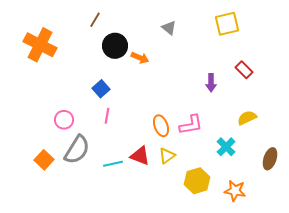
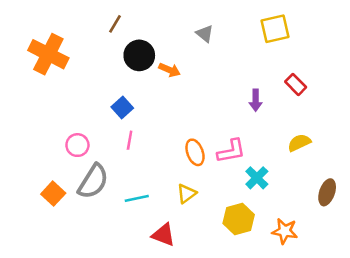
cyan cross: (226, 147) -> (257, 178), moved
red triangle: (140, 156) -> (163, 235), moved
yellow triangle: (167, 156) -> (187, 194), moved

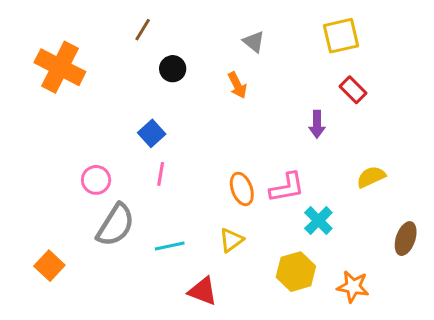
black circle: (139, 55) -> (173, 69), size x0.7
orange arrow: (170, 70) -> (237, 85), moved, turned 40
red rectangle: (296, 84) -> (353, 90), moved
orange square: (53, 194) -> (49, 266), moved

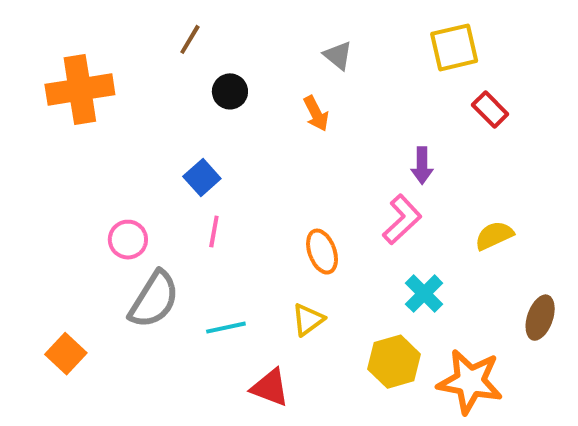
orange cross: (60, 67) -> (80, 89), turned -36
red rectangle: (353, 90) -> (490, 109), moved
pink L-shape: (287, 187) -> (402, 220), moved, turned -33
orange star: (353, 287) -> (470, 382), size x1.5

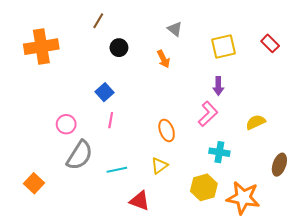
yellow square: (454, 47) -> (224, 47), moved
red rectangle: (490, 109) -> (270, 43), moved
cyan cross: (424, 294) -> (219, 152), turned -36

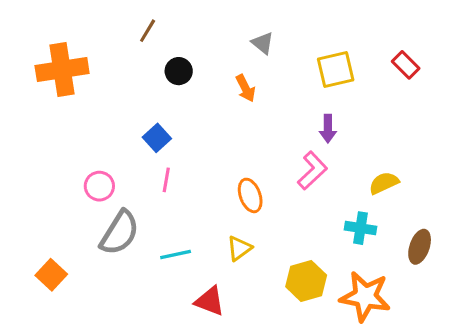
cyan cross: (219, 152) -> (361, 228), moved

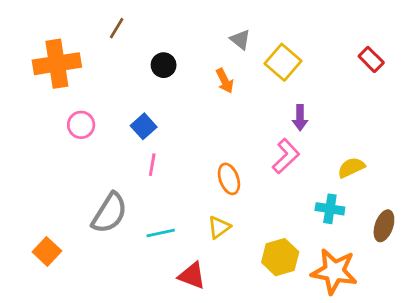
brown line: (148, 31) -> (117, 28), moved
yellow square: (336, 70) -> (283, 62), moved, turned -36
pink circle: (99, 186) -> (81, 125), moved

